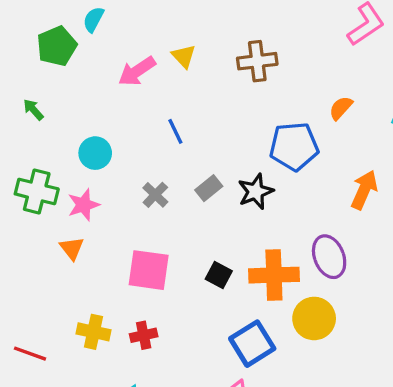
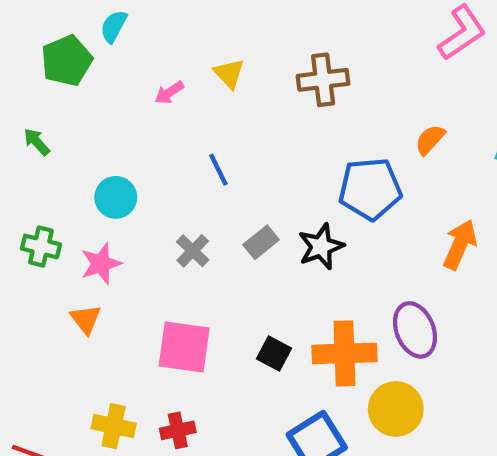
pink arrow: (137, 71) -> (169, 93), size x0.6
green cross: (37, 191) -> (41, 247), size x0.7

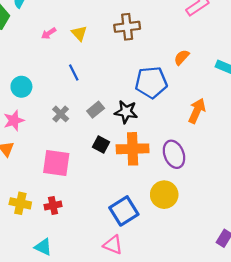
yellow triangle: (229, 73) -> (79, 33), moved
black star: (321, 247) -> (126, 112), turned 30
black square: (274, 353) -> (101, 144), moved
orange cross: (344, 353) -> (133, 149), moved

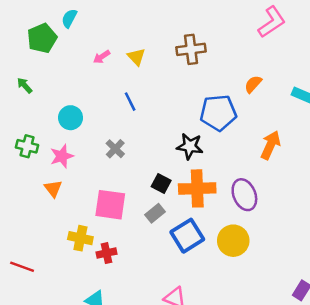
gray rectangle: (96, 110) -> (155, 213), moved
yellow cross: (20, 203) -> (80, 238), moved
blue square: (124, 211) -> (187, 236), moved

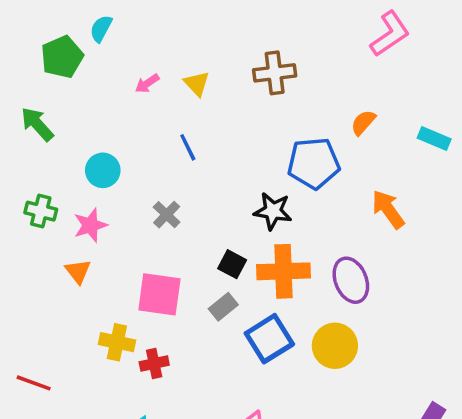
green arrow: (25, 85) -> (37, 124), size x1.5
orange arrow: (270, 145) -> (388, 209), turned -60

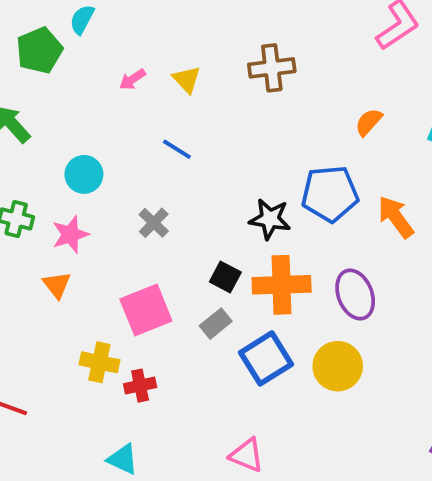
blue line: (188, 147) -> (177, 149), turned -32
blue pentagon: (314, 163) -> (330, 194), moved
pink square: (159, 294) -> (146, 310), turned -30

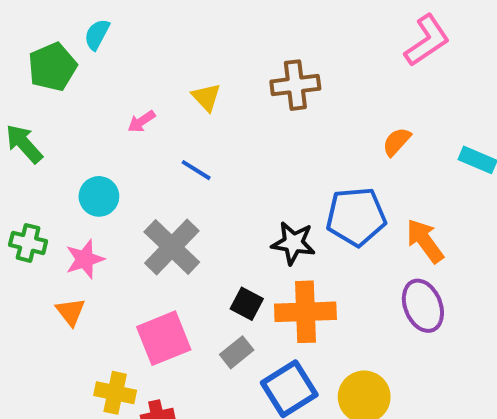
pink arrow: (132, 79) -> (141, 121), moved
gray cross: (154, 223) -> (172, 247), size x1.8
purple ellipse: (355, 295) -> (423, 306), moved

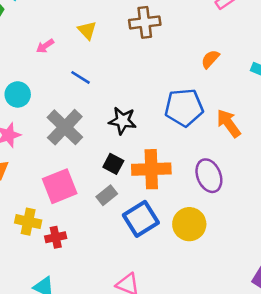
black star: (293, 243) -> (122, 121), moved
purple ellipse: (423, 306) -> (209, 176), moved

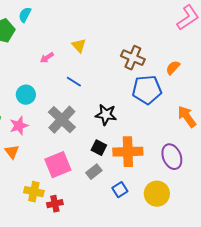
brown cross: (145, 22) -> (133, 58), moved, turned 30
blue pentagon: (184, 108) -> (147, 90), moved
blue square: (141, 219) -> (120, 190), size x0.6

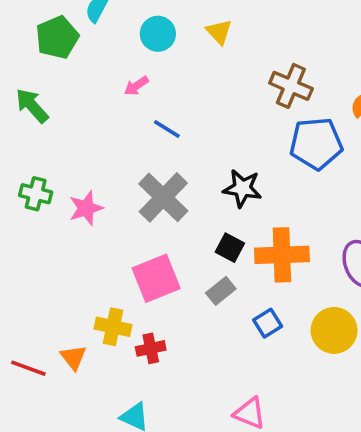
yellow triangle: (79, 46) -> (219, 32), moved
blue line: (74, 82) -> (167, 129), moved
cyan circle: (26, 95) -> (158, 34), moved
orange triangle: (12, 152) -> (73, 357), moved

